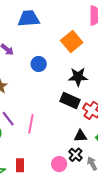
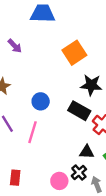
orange square: (72, 41) -> (74, 53), moved
blue circle: (39, 64) -> (41, 101), moved

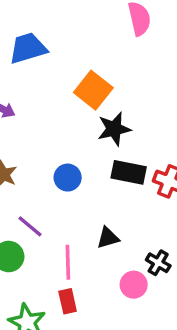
black star: (91, 85) -> (114, 129), moved
pink line: (32, 132) -> (68, 262), moved
black triangle: (87, 152) -> (108, 238), moved

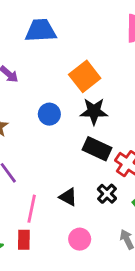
blue circle: (68, 178) -> (49, 114), moved
black triangle: (108, 238) -> (68, 197), turned 30
black cross: (158, 263) -> (107, 194), moved

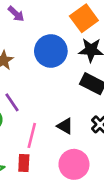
blue circle: (49, 114) -> (51, 51), size x1.6
pink circle: (80, 239) -> (74, 164), size x1.5

